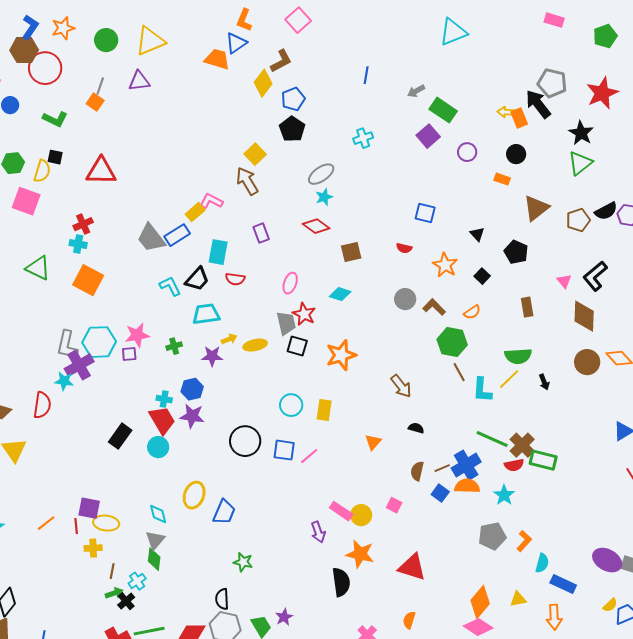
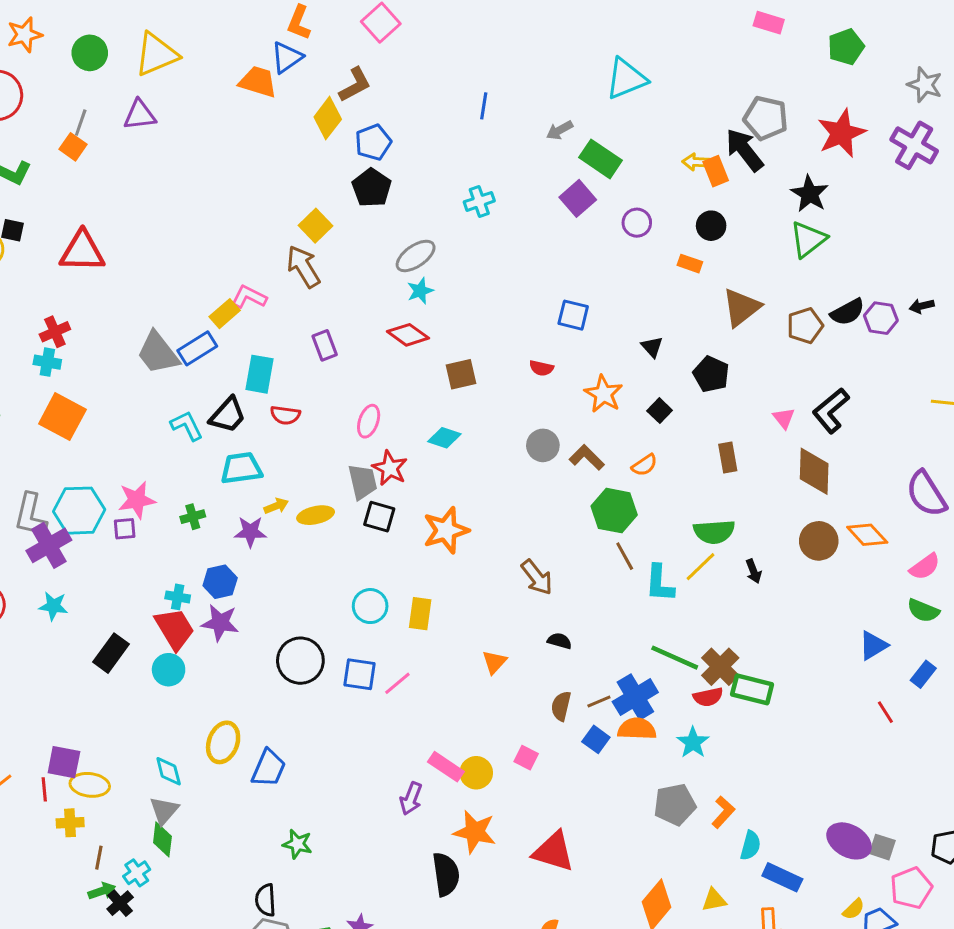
cyan triangle: (453, 32) -> (626, 79), moved
cyan star: (64, 381) -> (53, 606), moved
purple arrow: (318, 532) -> (411, 799), turned 40

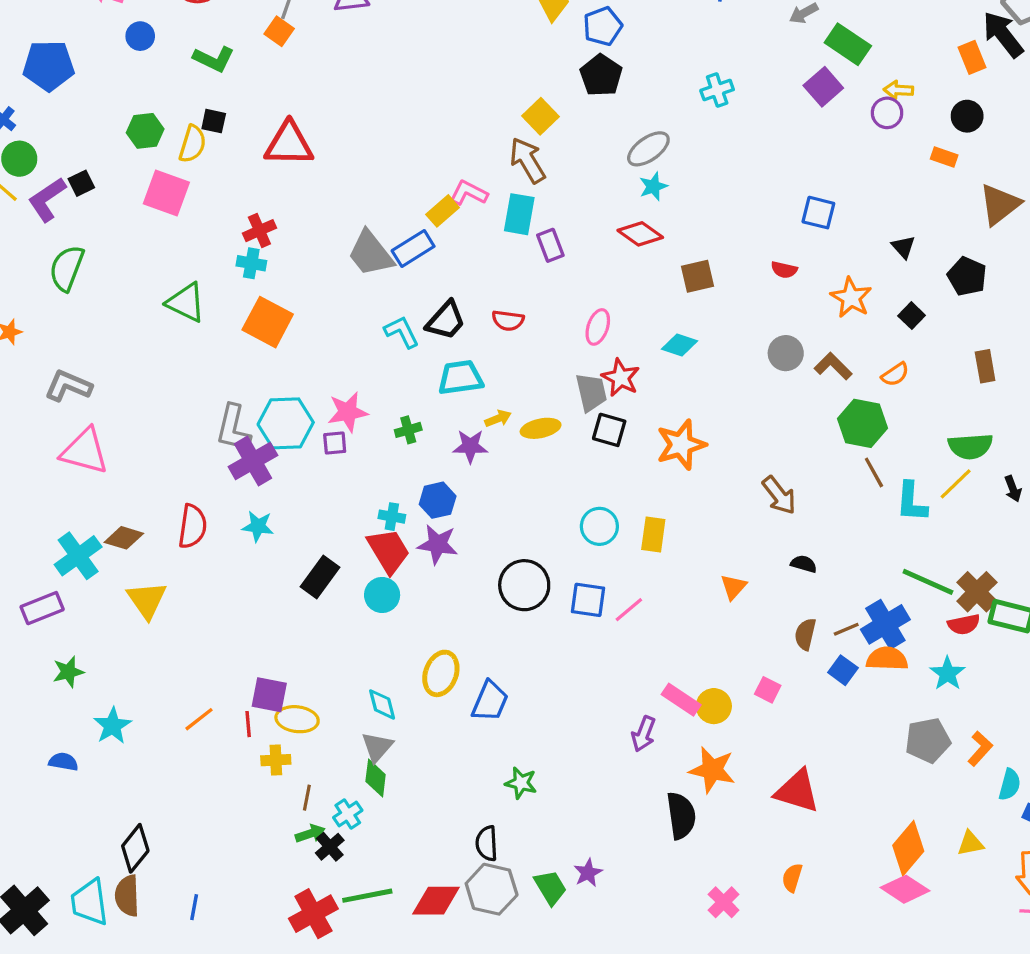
yellow arrow: (696, 162) -> (898, 90), moved
cyan rectangle: (259, 374) -> (519, 214), moved

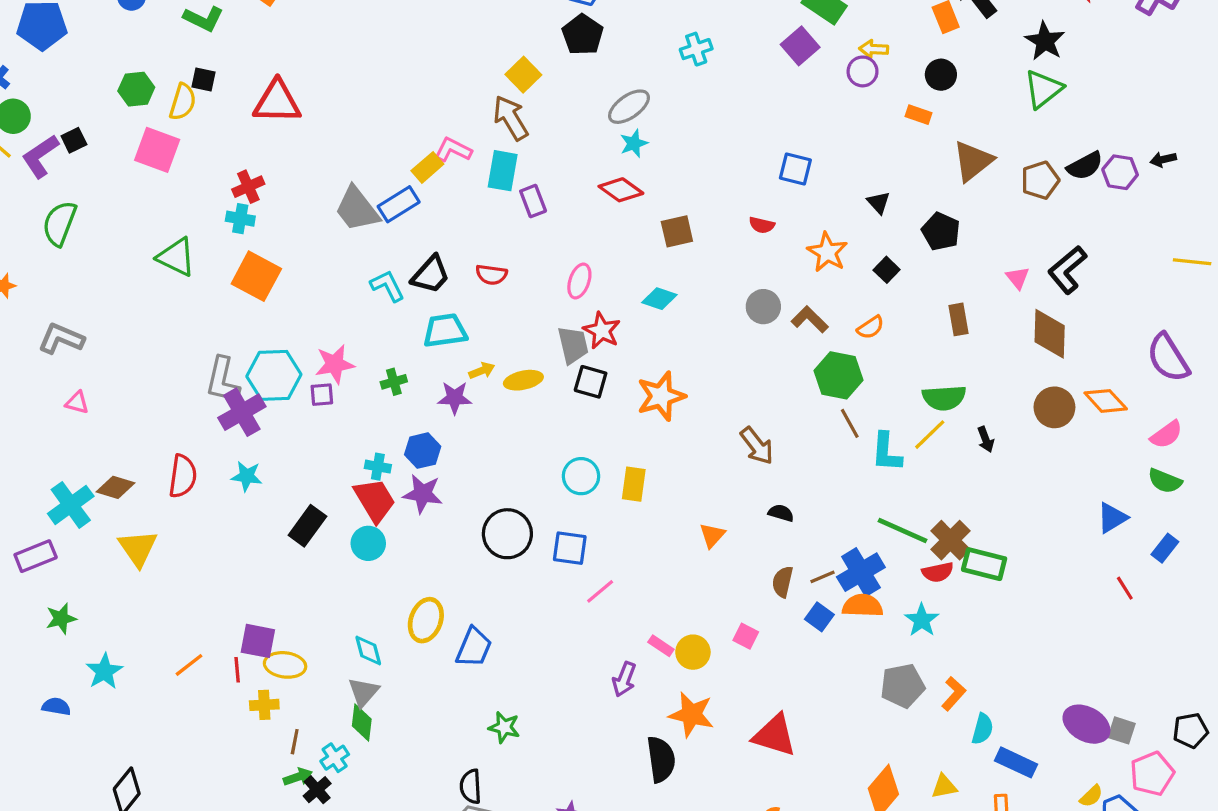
pink triangle: (85, 451) -> (77, 403), size x0.5
pink line: (629, 610) -> (600, 591), moved
pink rectangle: (681, 700) -> (661, 646), size x0.7

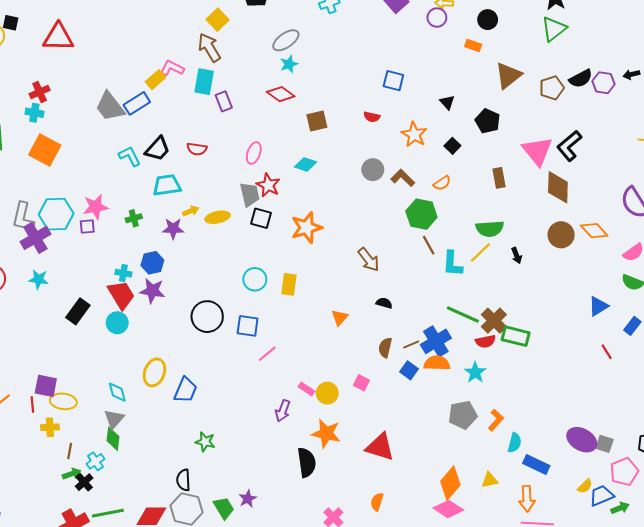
pink triangle: (1018, 278) -> (537, 151), size x2.0

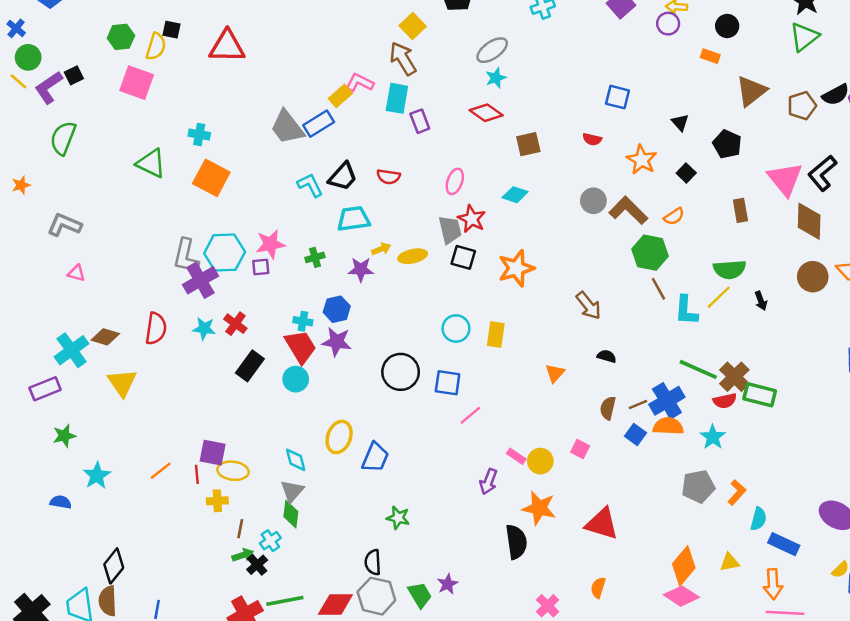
red cross: (40, 92) -> (235, 324), moved, turned -30
brown L-shape: (403, 178) -> (628, 210), size x1.4

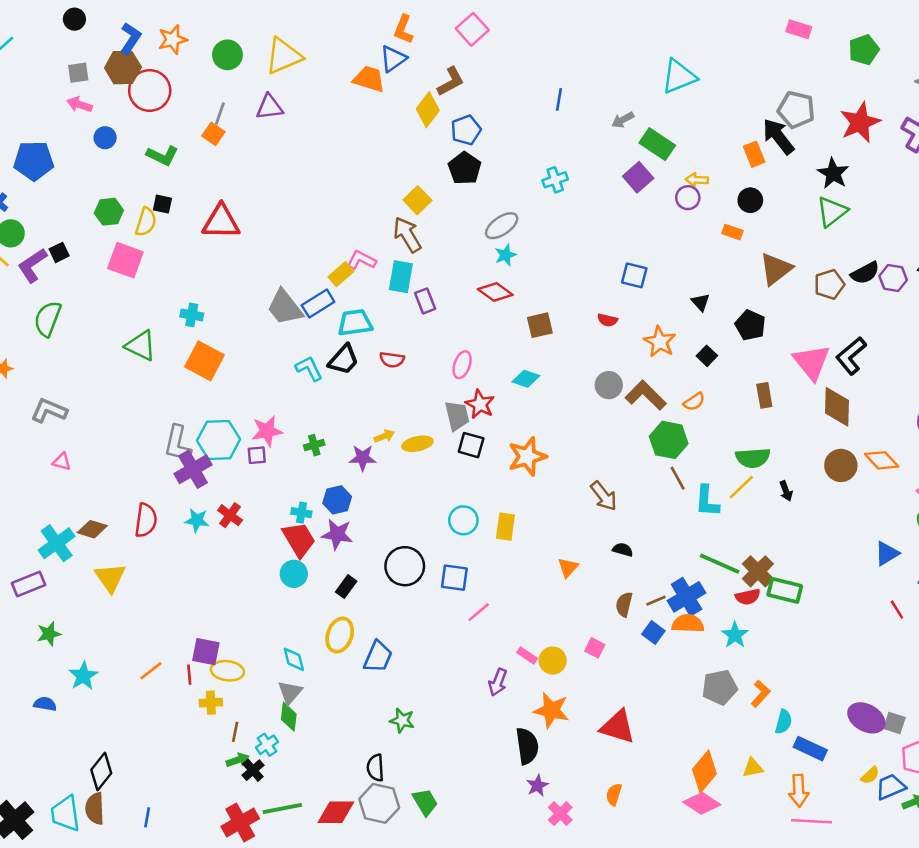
cyan trapezoid: (354, 219) -> (355, 323), moved
black rectangle: (250, 366) -> (346, 587), moved, size x0.7
purple star: (448, 584) -> (537, 786), moved

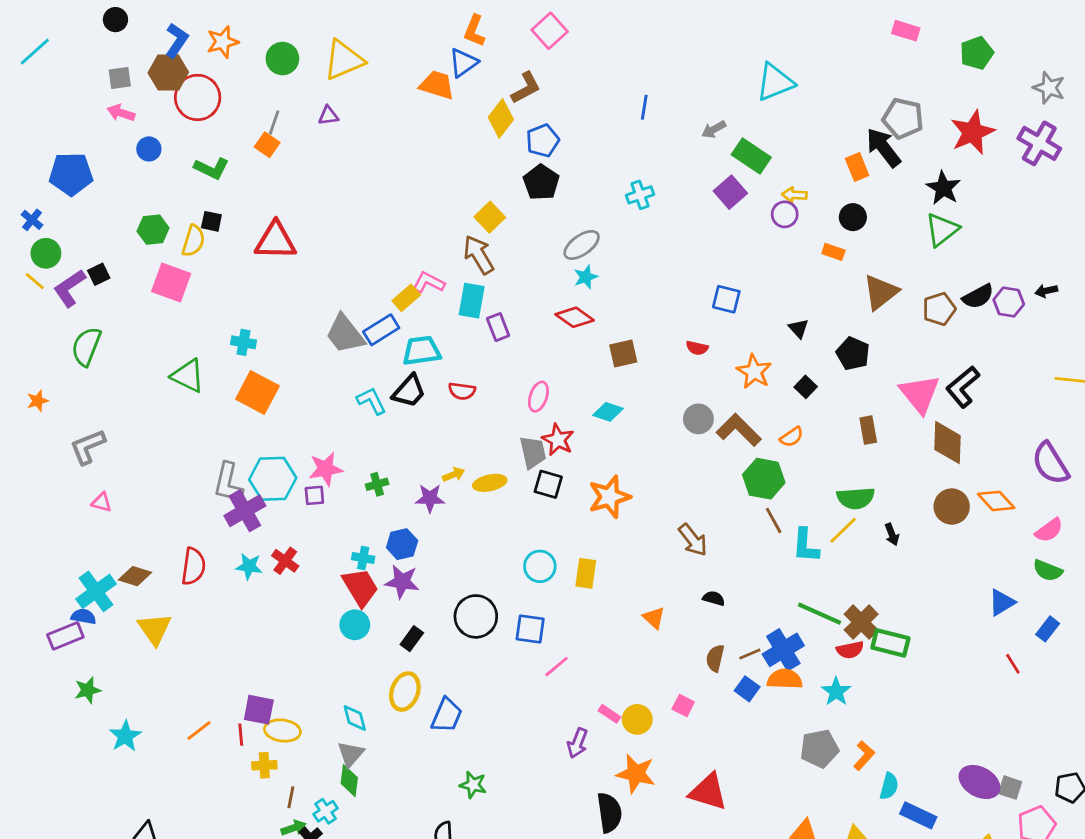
purple triangle: (270, 107) -> (328, 116), size x0.7
gray L-shape: (49, 411) -> (88, 447), turned -45
orange triangle: (568, 567) -> (654, 618), turned -30
blue semicircle: (45, 704) -> (83, 616), moved

